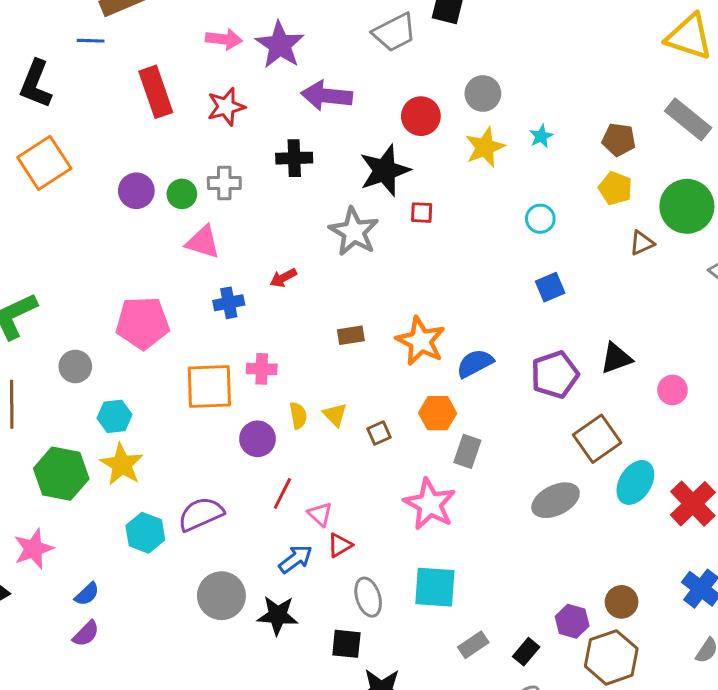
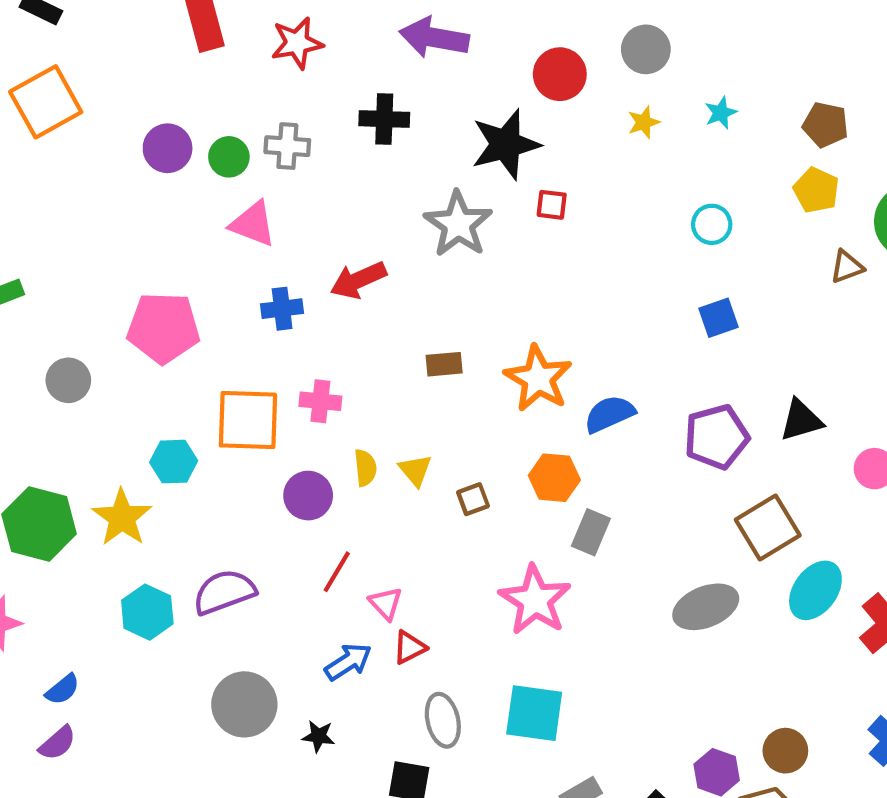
yellow star: (485, 147) -> (644, 122), size x0.6
red arrow: (283, 278) -> (358, 280), size x1.5
cyan hexagon: (115, 416) -> (174, 462), moved
black star: (278, 615) -> (318, 736), size x0.6

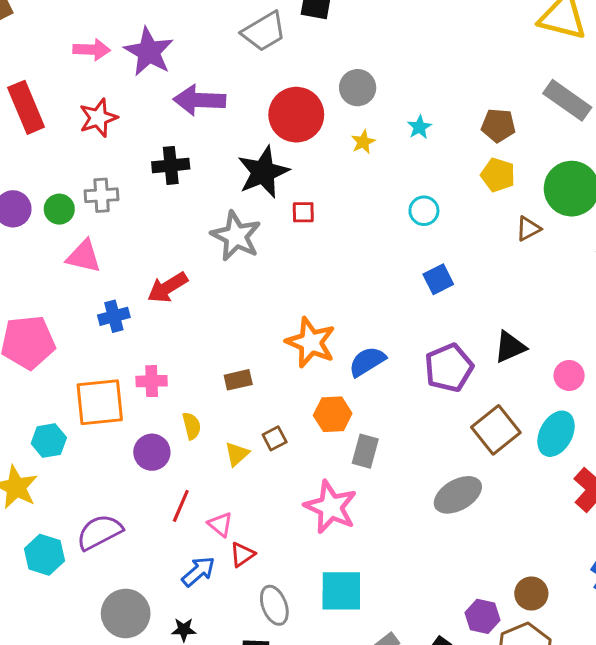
red circle: (560, 74) -> (296, 115), size x1.4
brown rectangle: (444, 364) -> (238, 380), moved
yellow triangle: (415, 470) -> (237, 454), moved, turned 36
cyan ellipse: (815, 590) -> (556, 434), moved

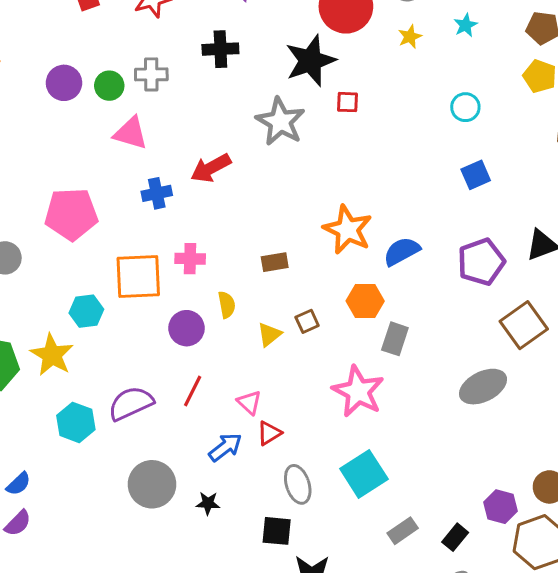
red line: (181, 506) -> (193, 391), moved
cyan square: (341, 591) -> (364, 474), turned -36

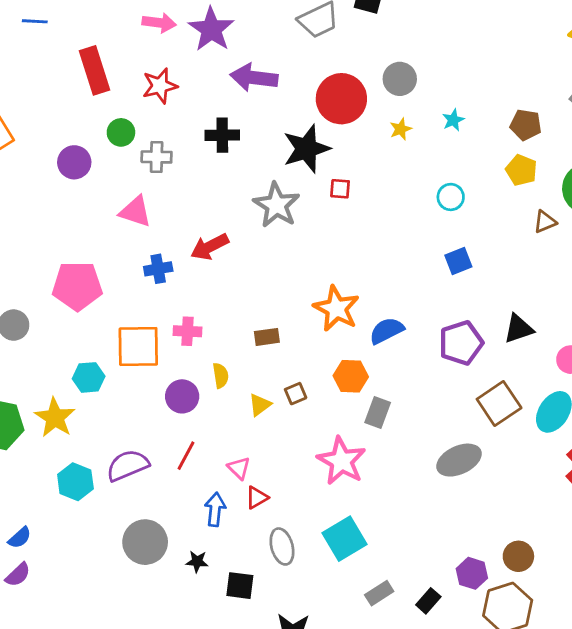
green circle: (109, 86) -> (121, 132), moved
blue arrow: (225, 447) -> (215, 509), turned -48
black square: (277, 531) -> (240, 586), moved

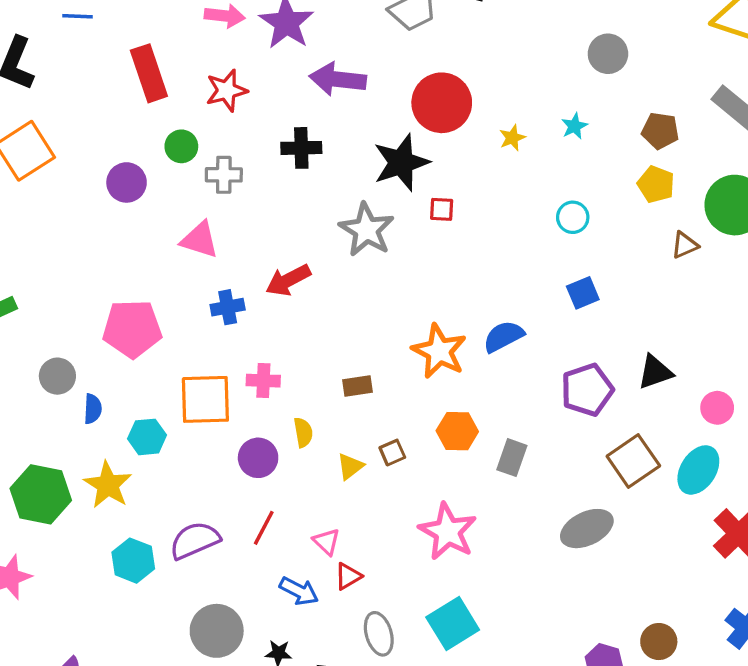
gray circle: (400, 79) -> (608, 54), moved
blue semicircle: (387, 331) -> (503, 336), moved
gray rectangle: (378, 413) -> (512, 458), moved
blue arrow: (215, 509) -> (299, 591), turned 112
blue semicircle: (20, 538) -> (93, 409), moved, turned -45

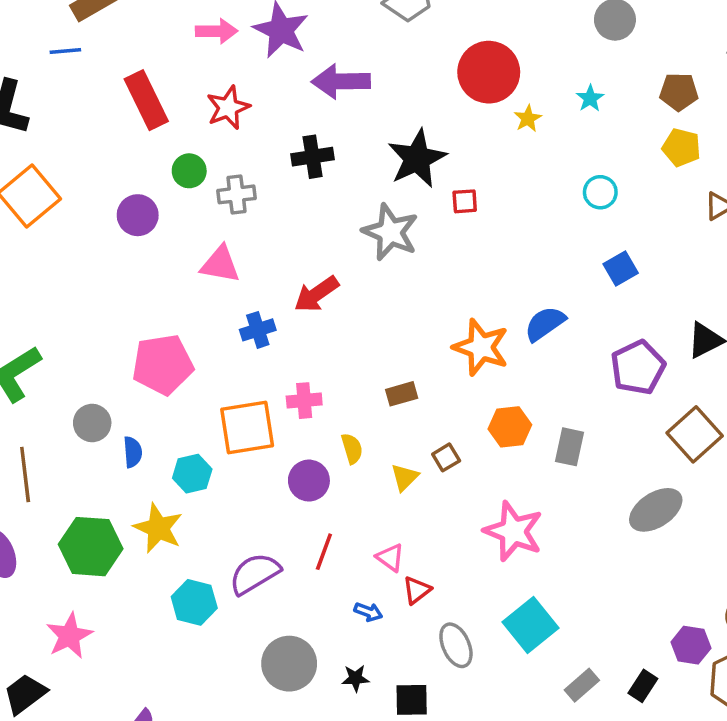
red circle: (442, 103) -> (489, 72), moved
blue arrow: (299, 591) -> (368, 612), size x0.7

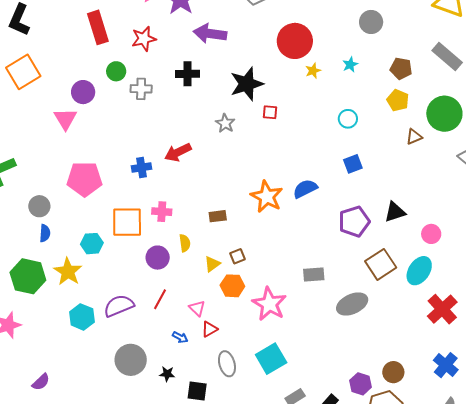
gray star: (390, 232) -> (225, 123), size x0.6
pink triangle: (220, 264) -> (65, 119), moved, turned 40
orange hexagon: (510, 427) -> (232, 286), moved
gray rectangle: (569, 447) -> (314, 275), moved, turned 65
blue semicircle: (133, 452) -> (45, 233), moved

